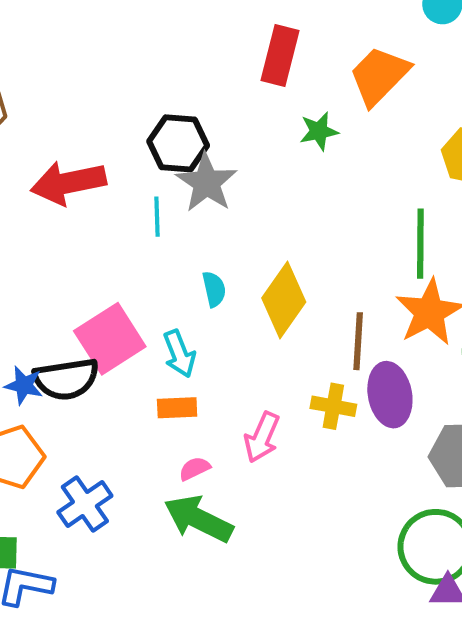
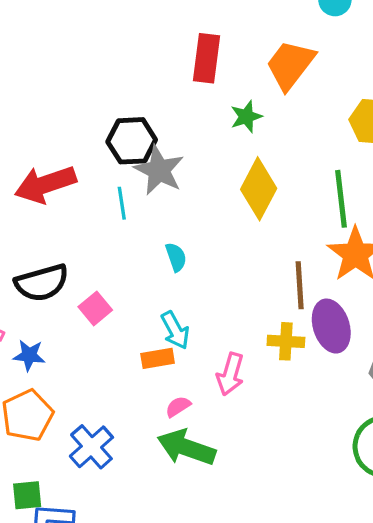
yellow diamond: (284, 300) -> (259, 189), moved
pink square: (110, 339) -> (95, 308), size x0.6
cyan arrow: (179, 354) -> (175, 330), moved
black semicircle: (66, 379) -> (42, 283), moved

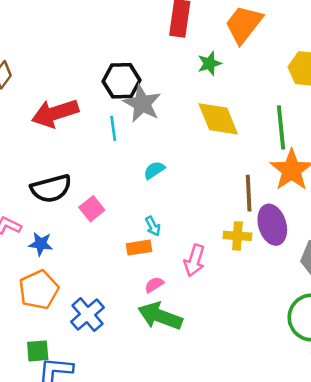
yellow diamond: (259, 189) -> (218, 119), turned -51
cyan semicircle: (176, 257) -> (154, 170), turned -105
cyan arrow: (175, 330) -> (153, 226), size x0.7

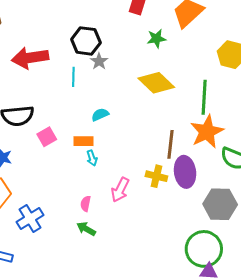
gray star: (142, 104) -> (99, 61), size x0.6
yellow diamond: (218, 119) -> (156, 83), turned -33
orange rectangle: (139, 248) -> (83, 141), moved
pink semicircle: (154, 285) -> (86, 204), turned -56
green arrow: (160, 316) -> (86, 229), size x0.6

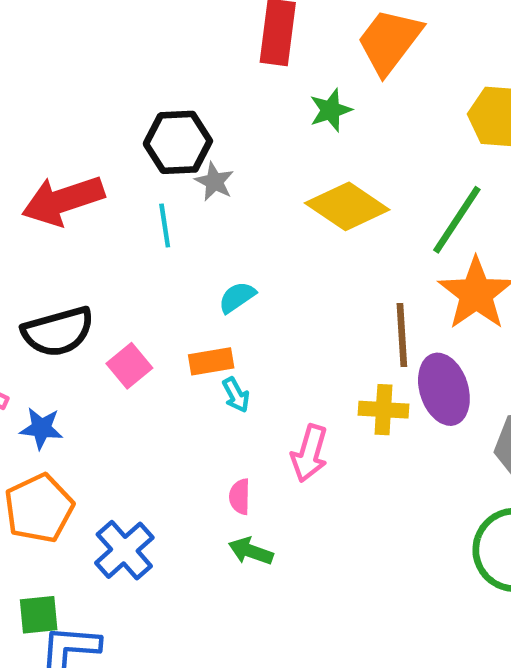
green line: (204, 97) -> (457, 220), turned 40

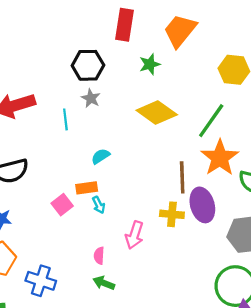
black hexagon: (178, 142) -> (88, 65), moved
pink square: (129, 366) -> (62, 205), moved
blue cross: (124, 550) -> (41, 281), turned -32

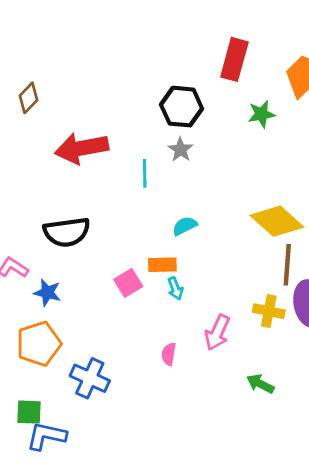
yellow diamond: (157, 112) -> (277, 221), moved
green arrow: (104, 283) -> (260, 384), moved

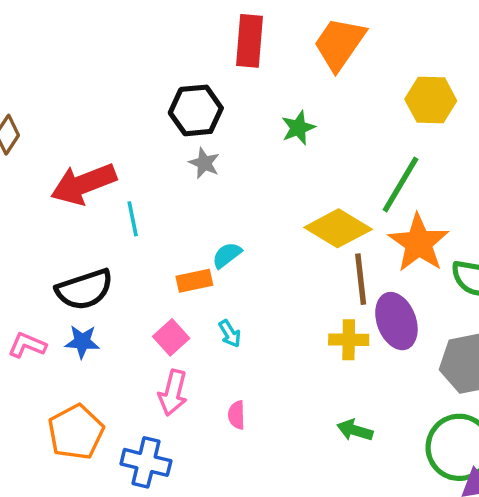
green star: (261, 114) -> (298, 128), moved
cyan line: (145, 173) -> (133, 219), moved
orange rectangle: (162, 265) -> (194, 281), moved
blue star: (47, 293) -> (82, 342), moved
pink arrow: (217, 333) -> (173, 393), moved

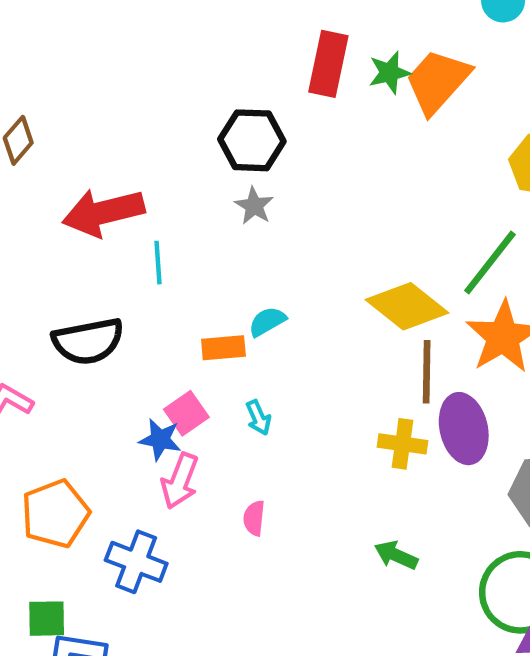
green star: (298, 128) -> (389, 73), moved
blue star: (82, 342) -> (160, 439), moved

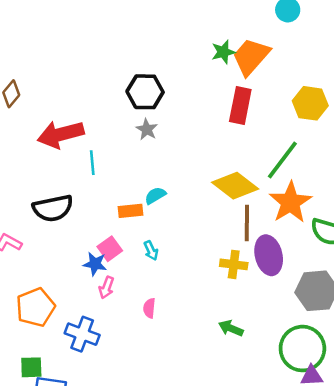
red rectangle: (328, 64) -> (240, 106), moved
pink arrow: (180, 481) -> (107, 287), size x0.7

